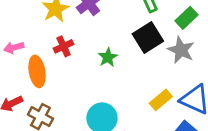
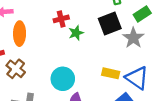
red cross: (64, 46) -> (61, 19), moved
yellow rectangle: (161, 100) -> (111, 73), turned 42

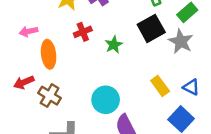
red cross: (61, 19) -> (83, 32), moved
yellow rectangle: (111, 73) -> (160, 86), turned 49
blue triangle: (137, 78) -> (191, 87), size x0.6

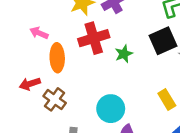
pink arrow: (28, 31) -> (39, 33), turned 30
red cross: (83, 32) -> (94, 38), size x1.6

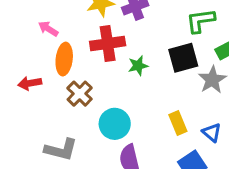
brown cross: (55, 99) -> (80, 94), moved

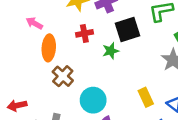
red cross: (108, 44) -> (84, 33), size x0.6
black square: (183, 58) -> (127, 29), moved
red arrow: (30, 83) -> (17, 105), moved

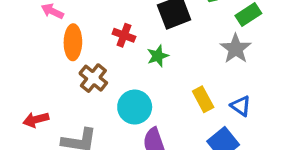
red cross: (84, 33) -> (124, 35), moved, turned 35
green star: (111, 51) -> (158, 56), moved

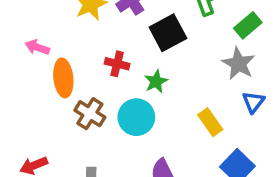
blue triangle: (241, 106) -> (253, 102), moved, turned 40
cyan circle: (135, 107) -> (136, 117), moved

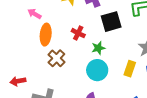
cyan circle: (136, 117) -> (97, 70), moved
yellow rectangle: (210, 122) -> (130, 69), moved, turned 42

